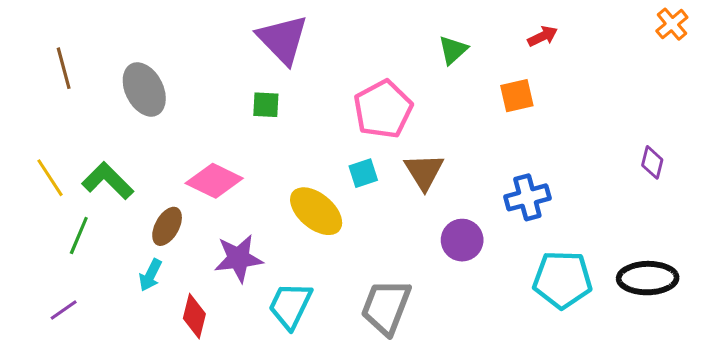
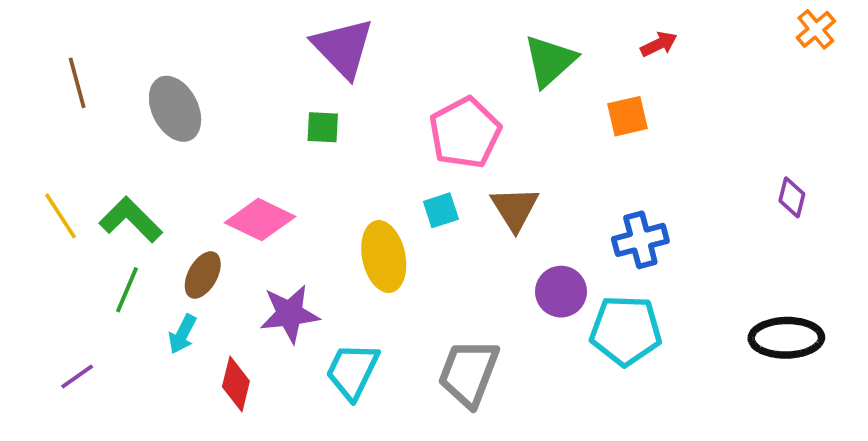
green triangle: (453, 50) -> (550, 61), size x1.5
yellow ellipse: (316, 211) -> (384, 257), turned 38
green line: (79, 235) -> (127, 290), moved
cyan pentagon: (562, 280) -> (626, 330), moved

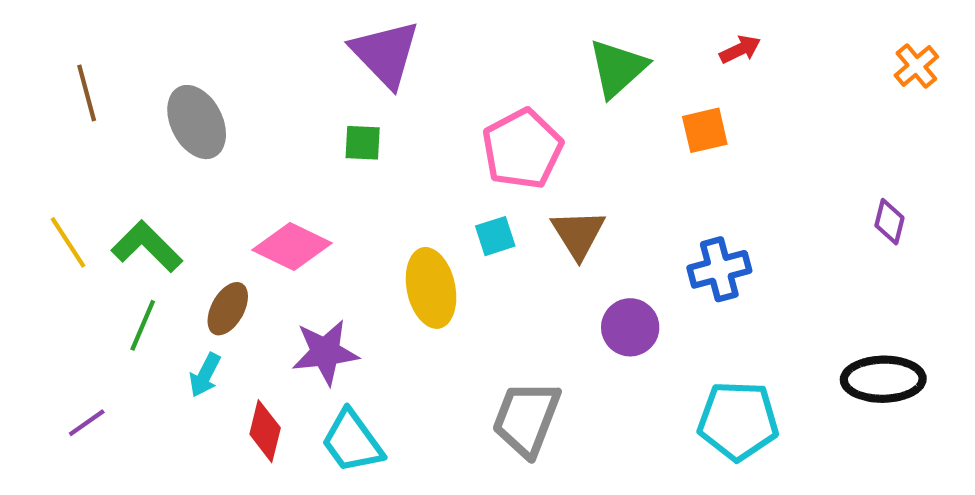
orange cross: (816, 29) -> (916, 66), moved
cyan pentagon: (626, 330) -> (738, 421), moved
cyan trapezoid: (352, 371) -> (352, 441), moved, turned -62

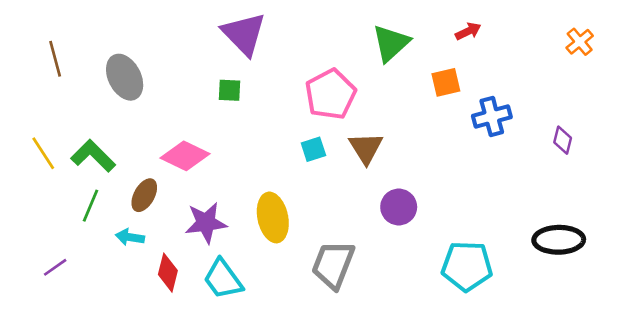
blue cross: (719, 269) -> (492, 116), moved
yellow ellipse: (431, 288) -> (273, 217), moved
cyan arrow: (205, 375) -> (130, 237), turned 72

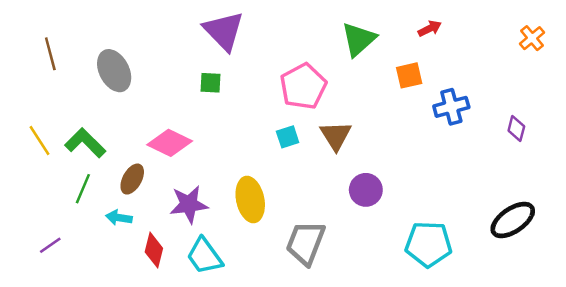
black ellipse: (559, 240) -> (513, 220), turned -33

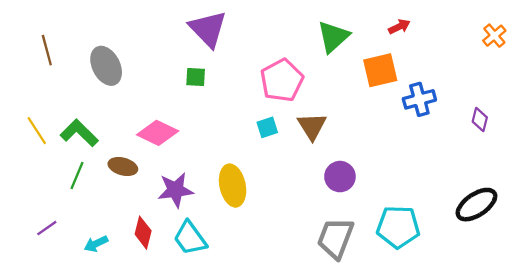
orange square: (409, 75) -> (380, 70), size x1.4
brown ellipse: (132, 179) -> (123, 167), turned 76
cyan arrow: (119, 218) -> (96, 244), moved, turned -35
gray trapezoid: (306, 243) -> (335, 238), moved

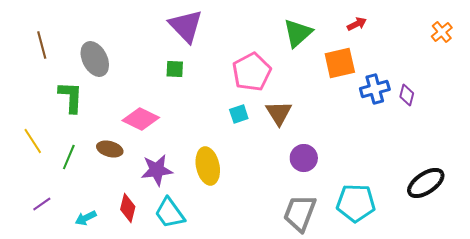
purple diamond: (480, 120) -> (407, 95), moved
yellow line: (37, 131) -> (33, 141), moved
green L-shape: (79, 133) -> (71, 97), moved, turned 48

